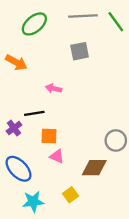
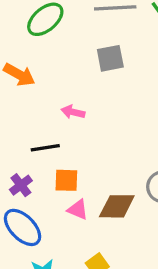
purple cross: (14, 128) -> (21, 185), moved
brown diamond: (94, 168) -> (117, 206), moved

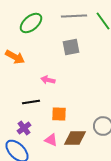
orange square: (66, 180) -> (59, 114), moved
purple cross: (21, 185) -> (24, 128), moved

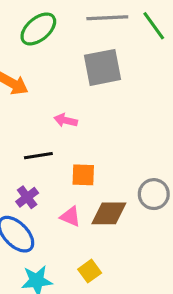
gray square: (71, 47) -> (102, 67), size x1.4

